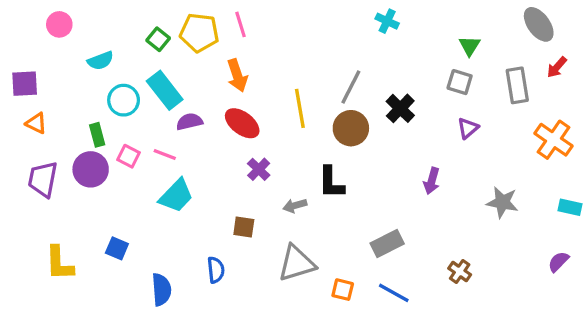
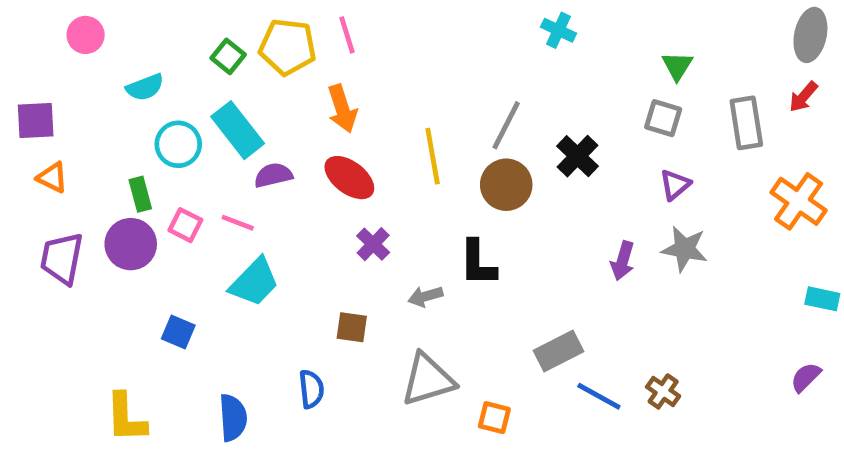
gray ellipse: (539, 24) -> (810, 35), moved, turned 48
gray star: (502, 202) -> (684, 249), moved
blue square: (117, 248) -> (178, 332), moved
yellow L-shape: (59, 263) -> (126, 418), moved
blue line: (394, 293) -> (599, 396), moved

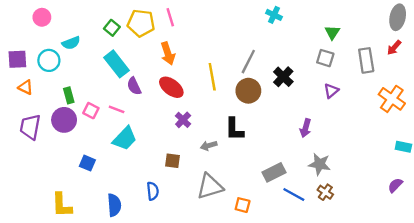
cyan circle: (178, 144) -> (49, 60), moved
purple semicircle: (273, 175) -> (134, 86), turned -102
gray star: (684, 249) -> (319, 164), moved

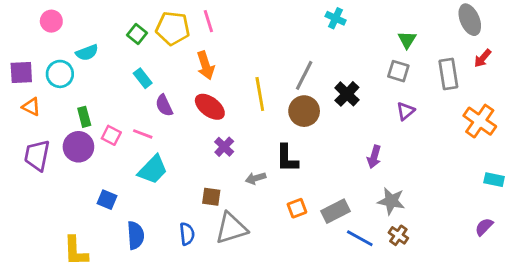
gray ellipse: (398, 17) -> (470, 20), moved, turned -35
cyan rectangle: (117, 64) -> (143, 78), size x0.6
gray triangle: (210, 186) -> (231, 228), moved
blue semicircle: (114, 205) -> (136, 235), moved
orange square: (243, 205) -> (297, 208), moved, turned -35

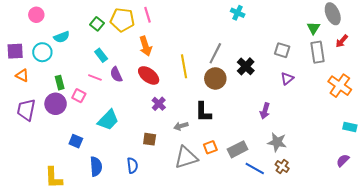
green triangle: (407, 40) -> (313, 28), moved
pink line: (143, 134) -> (95, 77), moved
gray triangle: (231, 228) -> (186, 157), moved

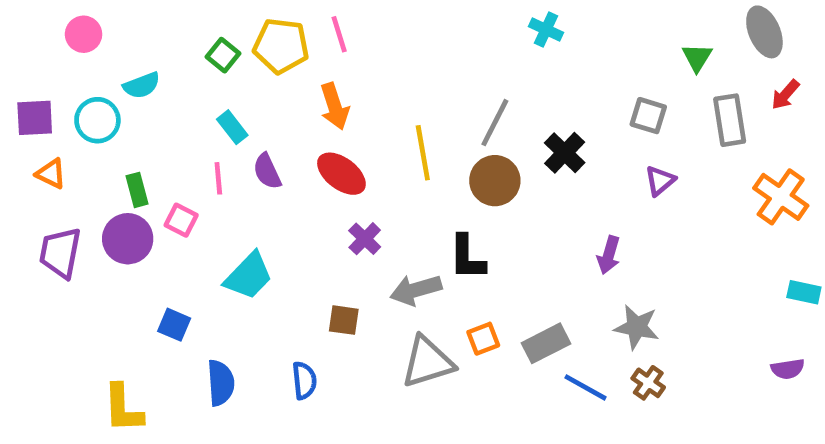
green triangle: (313, 28) -> (697, 57), moved
pink line: (95, 77) -> (218, 178), turned 64
gray arrow: (181, 126) -> (416, 290), size x1.5
purple semicircle: (343, 160) -> (788, 369), turned -144

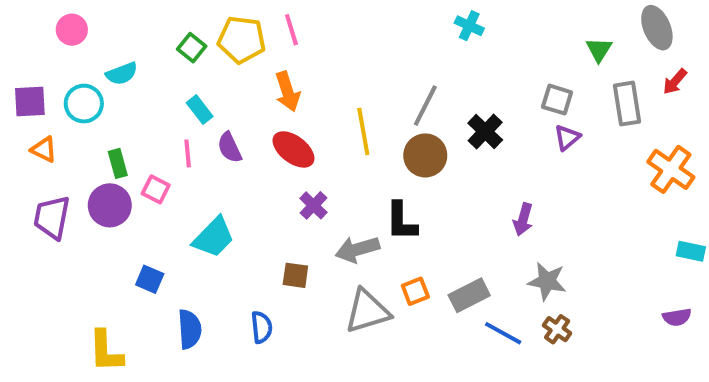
purple triangle: (660, 181) -> (567, 137), moved

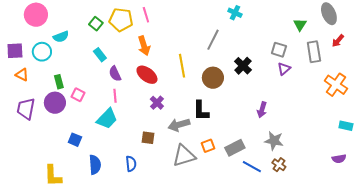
pink circle: (72, 30) -> (36, 15), size x1.5
gray line: (425, 106) -> (213, 40), moved
pink line: (188, 153) -> (115, 96), moved

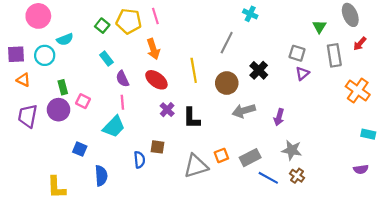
black L-shape: (201, 111) -> (192, 118), moved
gray arrow: (179, 125) -> (244, 111), moved
blue semicircle: (131, 164) -> (139, 160), moved

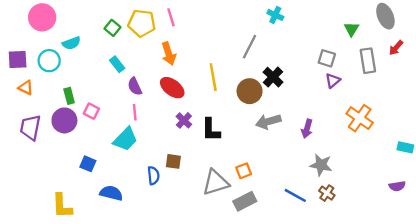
black cross: (259, 70) -> (273, 77), moved
orange cross: (358, 91) -> (360, 118), moved
gray rectangle: (250, 158) -> (245, 201), moved
blue semicircle: (101, 176) -> (111, 193), turned -72

